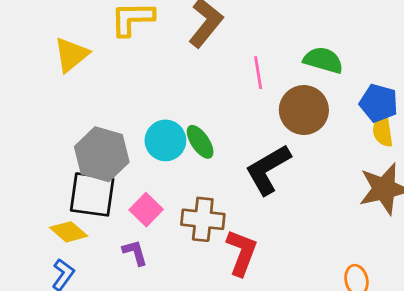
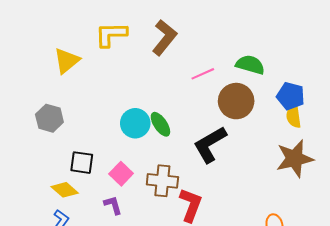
pink line: (258, 73) -> (203, 74), turned 75
gray hexagon: (102, 154) -> (49, 118), moved, size x0.7
black square: (92, 194) -> (82, 163), size x0.7

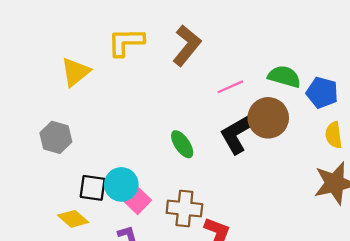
blue pentagon: (291, 96) -> (322, 93), moved
cyan circle: (135, 123) -> (121, 184), moved
black L-shape: (210, 144) -> (238, 133), moved

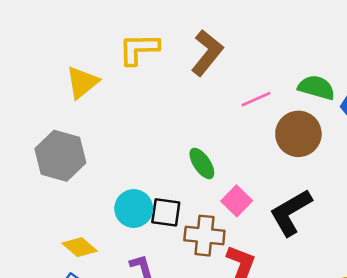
black L-shape: (238, 133) -> (291, 212), moved
gray hexagon: (56, 137) -> (60, 156), size x1.4
black square: (93, 188) -> (166, 212), moved
pink square: (137, 200) -> (237, 201), moved

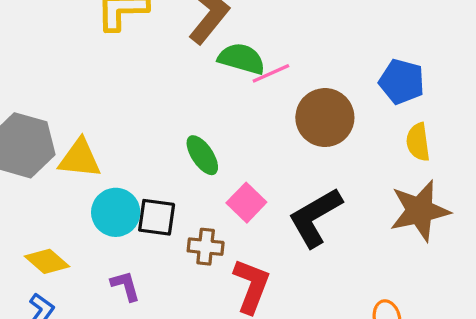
yellow triangle: (82, 82) -> (80, 158), moved, turned 45
green semicircle: (316, 88) -> (242, 59), moved
brown cross: (204, 236) -> (206, 247), size x0.7

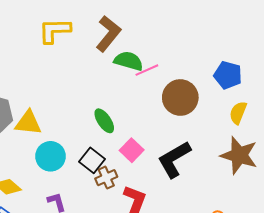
yellow semicircle: (418, 142) -> (238, 113), turned 30
brown star: (420, 211) -> (239, 155), turned 30
black square: (157, 217) -> (92, 160), moved, turned 30
brown cross: (206, 247) -> (106, 178), turned -30

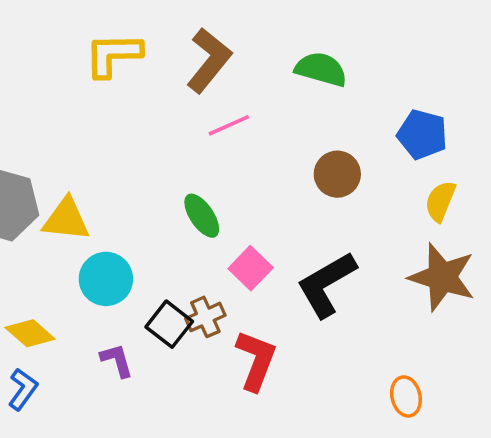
green semicircle: (129, 61) -> (321, 69), moved
pink line: (147, 70) -> (229, 125), moved
brown circle: (180, 97) -> (337, 174), size x0.7
black square: (92, 160) -> (169, 324), moved

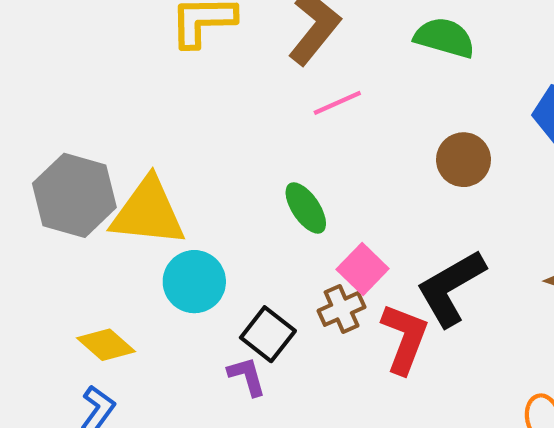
yellow triangle: (66, 219) -> (148, 212), size x1.4
brown cross: (205, 317) -> (342, 309), moved
purple L-shape: (117, 360) -> (247, 376), moved
red L-shape: (256, 360) -> (405, 338), moved

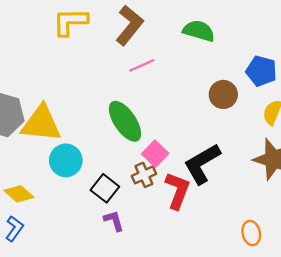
brown circle: (463, 160) -> (223, 94), moved
green ellipse: (306, 208) -> (125, 121), size x1.5
purple L-shape: (247, 376) -> (114, 221), moved

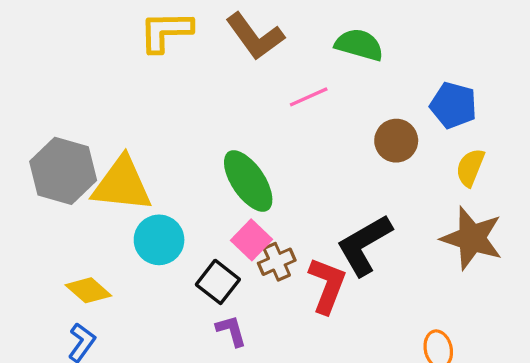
brown L-shape: (129, 25) -> (255, 36), turned 105
pink line: (142, 65) -> (309, 97), moved
pink square: (155, 154) -> (252, 240), moved

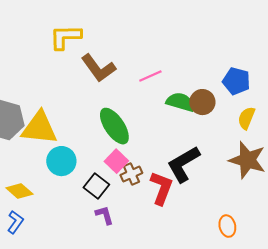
brown L-shape: (255, 36) -> (98, 68), moved
green semicircle: (359, 45) -> (180, 102), moved

